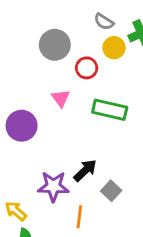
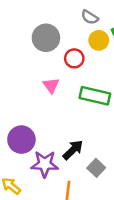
purple circle: (22, 126) -> (21, 140), moved

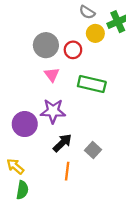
gray circle: (46, 38) -> (46, 45), moved
black arrow: (73, 150) -> (62, 143), moved
purple star: (45, 164) -> (53, 111), moved

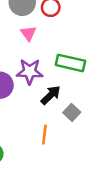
green rectangle: (92, 84) -> (70, 63), moved
black arrow: (62, 143) -> (51, 95), moved

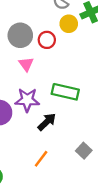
gray square: (72, 112) -> (84, 151), moved
orange line: (44, 135) -> (41, 159), turned 30

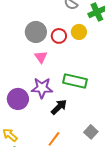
yellow circle: (69, 24) -> (79, 32), moved

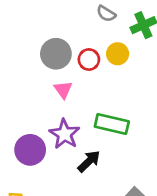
purple star: (42, 88) -> (65, 134), turned 30

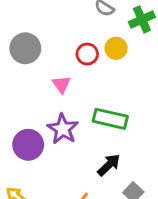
gray circle: (56, 54) -> (25, 48), moved
black arrow: (89, 161) -> (109, 165), moved

